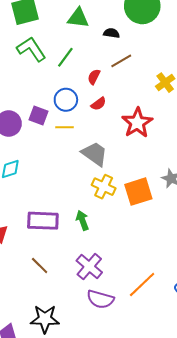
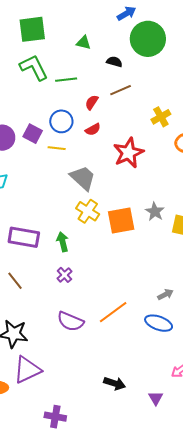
green triangle: (78, 18) -> (84, 43), size x0.7
green line: (65, 57) -> (66, 80), turned 40
purple cross: (89, 267) -> (64, 275), moved, size x0.6

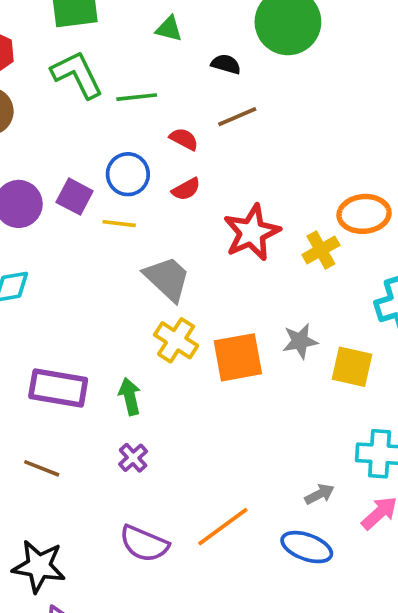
red semicircle: (92, 102) -> (184, 139), turned 84
yellow cross: (161, 117) -> (321, 250), moved
gray star: (155, 212) -> (300, 341), turned 30
brown line: (15, 281) -> (42, 468), turned -30

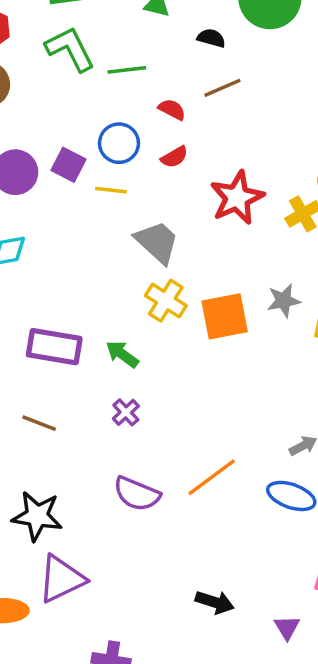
green arrow: (130, 396) -> (122, 354), turned -40

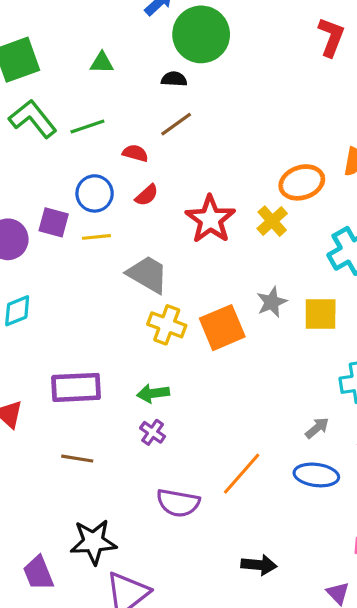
black semicircle: (211, 38) -> (174, 79), moved
green arrow: (122, 354) -> (153, 393), moved, turned -32
black arrow: (215, 602) -> (259, 565), moved

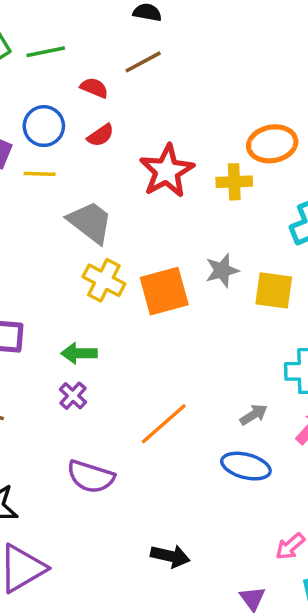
yellow cross: (272, 221) -> (234, 182), turned 32
orange line: (242, 474) -> (164, 424), moved

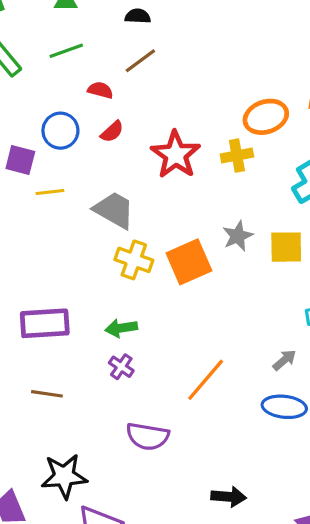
green line: (46, 52) -> (66, 51), moved
yellow line: (40, 174) -> (50, 192), moved

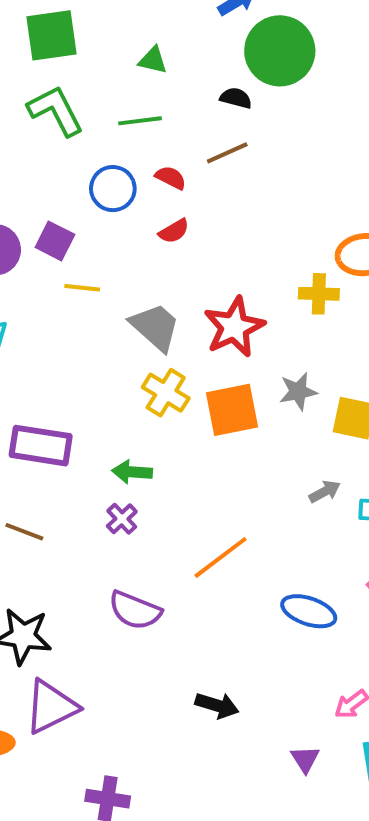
blue circle: (60, 131) -> (113, 189), moved
red star: (176, 155) -> (234, 327), moved
gray arrow: (284, 360) -> (325, 492), moved

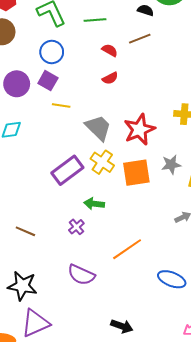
blue circle: (113, 189) -> (52, 52), moved
purple rectangle: (41, 446) -> (67, 170), moved, turned -48
green arrow: (132, 472) -> (94, 204), moved

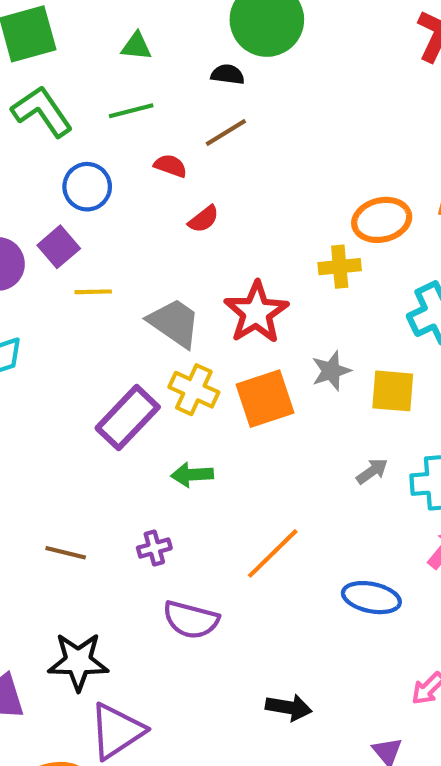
blue circle: (52, 52) -> (87, 187), moved
red semicircle: (110, 78) -> (204, 219), moved
purple square: (48, 81) -> (59, 247), turned 30
purple cross: (76, 227) -> (154, 548), moved, turned 35

